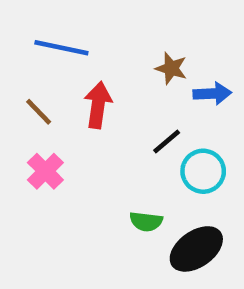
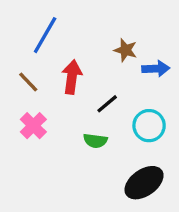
blue line: (61, 48) -> (45, 35), turned -72
black line: (167, 142) -> (107, 104), moved
green semicircle: (146, 222) -> (95, 141), moved

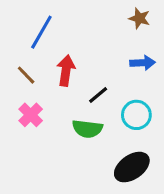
brown star: (126, 50) -> (139, 18), moved
green semicircle: (95, 141) -> (87, 129), size x1.4

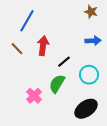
pink cross: (31, 115) -> (34, 96), moved
green semicircle: (87, 129) -> (57, 84), turned 114

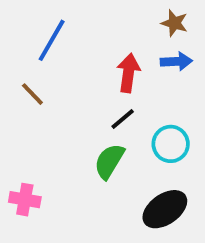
blue arrow: (93, 41) -> (176, 61), moved
red arrow: (43, 46) -> (128, 73), moved
pink cross: (34, 96) -> (25, 200), moved, turned -35

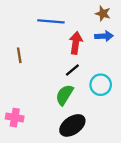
blue line: (52, 40) -> (51, 21), moved, turned 65
brown line: (32, 94) -> (19, 55), turned 35
black ellipse: (165, 209) -> (72, 125), moved

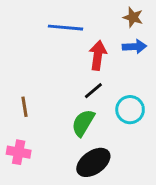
brown line: (19, 55) -> (24, 107), moved

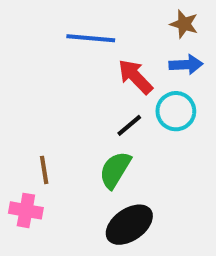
red arrow: (98, 55) -> (135, 77), turned -52
brown line: (24, 107) -> (44, 170), moved
cyan circle: (130, 110) -> (176, 111), moved

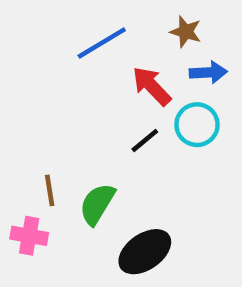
brown star: (184, 24) -> (186, 32), moved
blue line: (91, 38) -> (102, 43), turned -36
green semicircle: (115, 170) -> (97, 204), moved

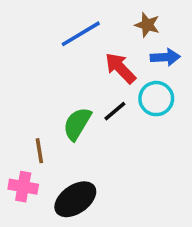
green semicircle: (97, 204) -> (77, 124), moved
black ellipse: (145, 252) -> (75, 199), moved

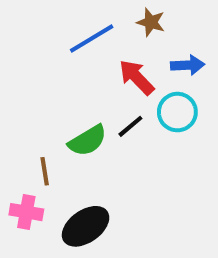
brown star: (147, 25) -> (151, 22), moved
green semicircle: (77, 124) -> (88, 141), turned -152

